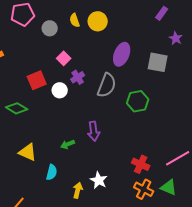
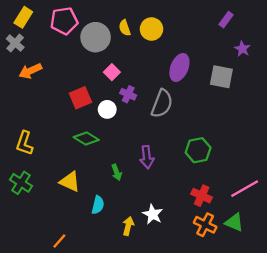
gray circle: (50, 28) -> (96, 37), size x1.6
purple cross: (78, 77) -> (128, 94), turned -32
green hexagon: (138, 101) -> (198, 150), moved
green diamond: (17, 108) -> (86, 139), moved
green arrow: (68, 144) -> (117, 172), turned -88

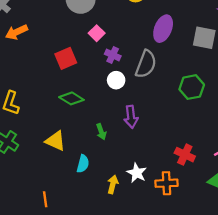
white circle: (107, 109) -> (116, 80), moved
green hexagon: (198, 150) -> (192, 87), moved
orange cross: (205, 225) -> (166, 183), moved, turned -30
orange line: (59, 241) -> (45, 199), turned -49

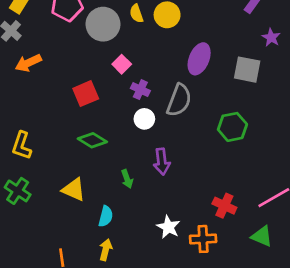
yellow arrow: (113, 184) -> (106, 250), moved

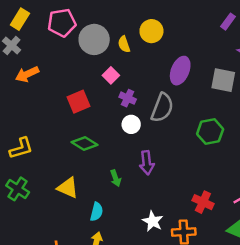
yellow semicircle: (136, 13) -> (124, 44), moved
yellow L-shape: (22, 146) -> (21, 148), turned -125

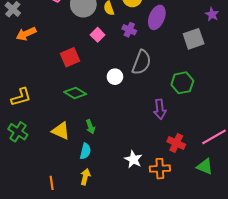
purple ellipse: (180, 71) -> (157, 17), moved
gray square: (223, 80) -> (194, 39), turned -30
purple cross: (128, 98) -> (129, 30), moved
purple arrow: (147, 163) -> (160, 109), moved
green arrow: (116, 178) -> (90, 127), moved

